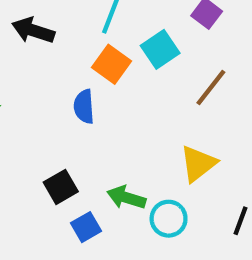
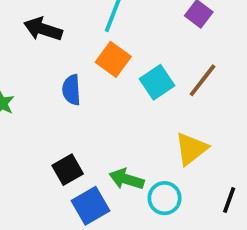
cyan square: (160, 49) -> (157, 82), moved
blue semicircle: (84, 107) -> (71, 90), moved
blue square: (86, 227) -> (90, 206), size x1.4

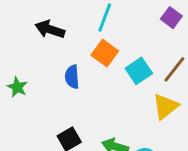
yellow triangle: (191, 149) -> (165, 106), moved

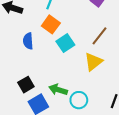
cyan square: (139, 71) -> (65, 43), moved

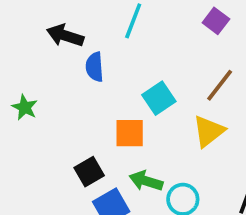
orange square: (51, 24) -> (130, 133), moved, turned -36
blue semicircle: (28, 41) -> (95, 67), moved

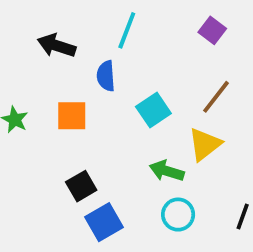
blue semicircle: (95, 67) -> (106, 76), moved
orange square: (130, 133) -> (72, 116), moved
green arrow: (146, 181) -> (167, 171), moved

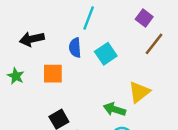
black arrow: (57, 46) -> (32, 39), moved, turned -30
brown line: (216, 97) -> (154, 44), moved
cyan square: (153, 110) -> (106, 54), moved

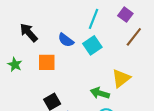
cyan line: (89, 18) -> (93, 19), moved
black arrow: (32, 39) -> (29, 33), turned 60
blue semicircle: (75, 48) -> (66, 40), turned -49

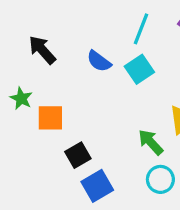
orange square: (47, 62) -> (50, 118), moved
green arrow: (100, 93) -> (151, 142), turned 30

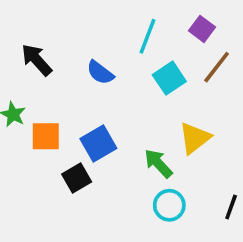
cyan square: (139, 69) -> (169, 78), moved
blue square: (97, 186) -> (98, 143), moved

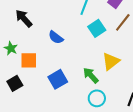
blue semicircle: (100, 73) -> (56, 37), moved
blue square: (98, 143) -> (58, 79), moved
black square: (77, 178) -> (15, 83), moved

